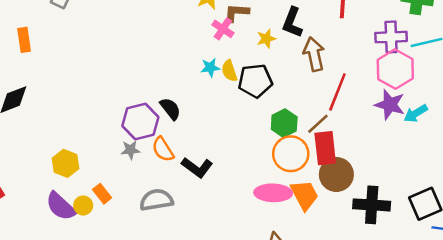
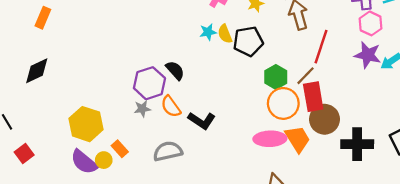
orange rectangle: (24, 40) -> (43, 18), turned 35
pink hexagon: (395, 69) -> (371, 23), size x0.7
yellow hexagon: (66, 163) -> (86, 124), size x1.4

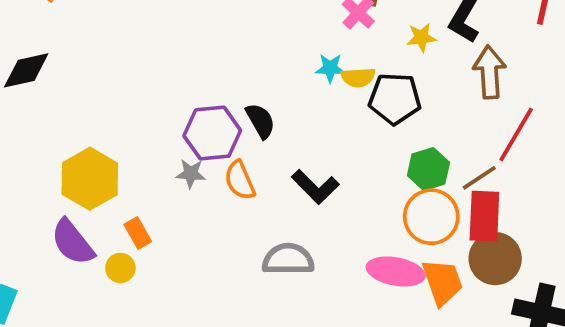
yellow semicircle: (225, 34) -> (358, 77), turned -84
black L-shape: (202, 121) -> (315, 187), moved
gray semicircle: (168, 151) -> (288, 259), moved
yellow circle: (104, 160) -> (120, 268), moved

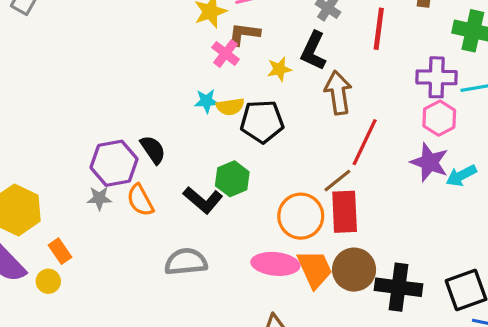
green hexagon: (428, 169) -> (232, 179), moved
brown circle: (495, 259) -> (354, 270), moved

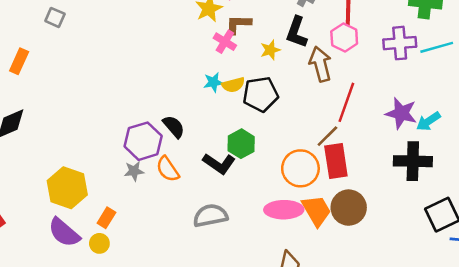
pink hexagon: (439, 118) -> (344, 37), moved
orange rectangle: (60, 251) -> (106, 218), turned 72
black cross: (398, 287) -> (413, 161), moved

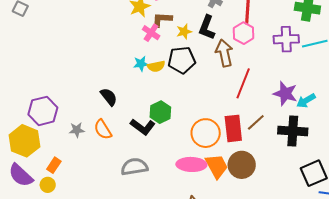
yellow star: (270, 50) -> (184, 32), moved
black pentagon: (261, 94) -> (182, 60), moved
brown line: (327, 136) -> (256, 122), moved
purple hexagon: (143, 141) -> (43, 111), moved

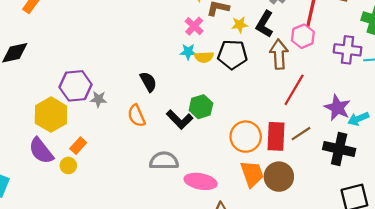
pink cross: (151, 33) -> (194, 26), moved
gray star: (77, 130) -> (98, 99), moved
pink ellipse: (191, 164) -> (201, 181), moved

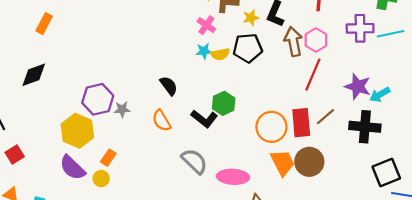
pink hexagon: (303, 36) -> (316, 40), moved
gray semicircle: (164, 161) -> (194, 161), turned 52

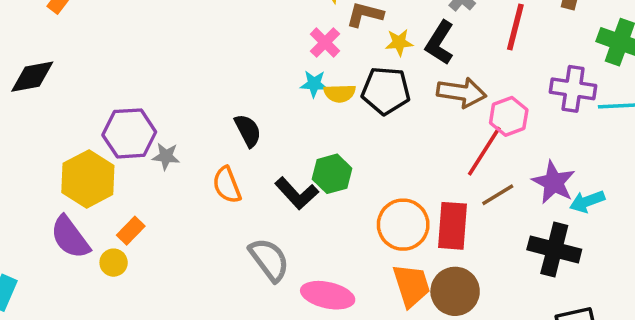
pink hexagon: (316, 40) -> (509, 116), moved
brown arrow: (293, 42) -> (462, 92), turned 100
brown line: (325, 117) -> (498, 195), moved

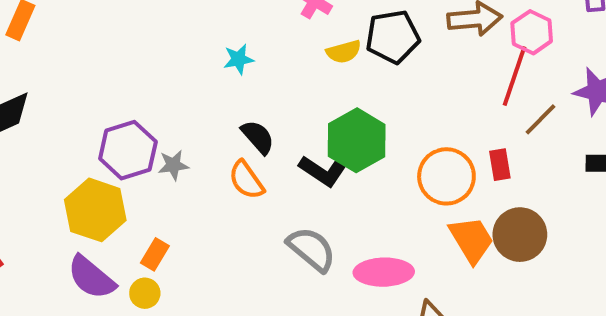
cyan star: (314, 84) -> (239, 59), moved
black semicircle: (248, 131) -> (258, 137), moved
green hexagon: (332, 174) -> (357, 140), size x1.4
red rectangle: (452, 226) -> (500, 165), size x0.6

